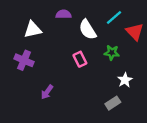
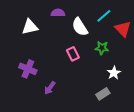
purple cross: (24, 60) -> (28, 69), moved
purple arrow: (47, 92) -> (50, 88), moved

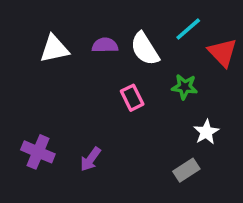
purple semicircle: (58, 13) -> (105, 45), moved
purple cross: (28, 69) -> (38, 152), moved

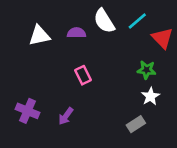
white semicircle: (145, 49) -> (104, 21), moved
green star: (185, 87) -> (147, 70), moved
pink rectangle: (132, 98) -> (83, 75), moved

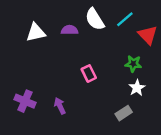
pink rectangle: (83, 75) -> (89, 73), moved
purple arrow: (66, 116) -> (60, 106), turned 119

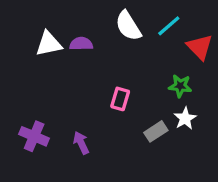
purple semicircle: (69, 30) -> (81, 44), moved
pink rectangle: (89, 73) -> (120, 99), turned 42
gray rectangle: (124, 113) -> (156, 131), moved

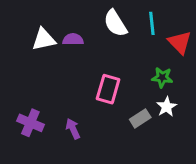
cyan line: (169, 26) -> (152, 23), turned -55
pink rectangle: (120, 99) -> (108, 89), size x1.4

